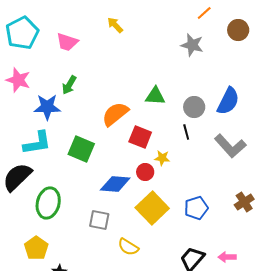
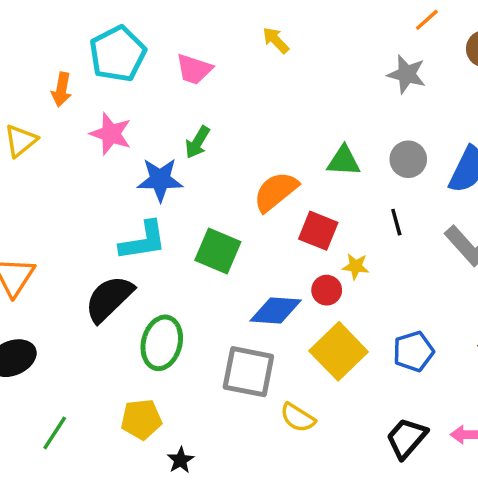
gray circle: (194, 107) -> (408, 159), moved
gray square: (99, 220) -> (248, 372), size x1.5
yellow pentagon: (36, 248) -> (141, 419), turned 30

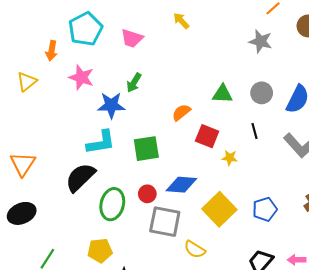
orange semicircle: (276, 192) -> (181, 112), size x0.7
green square: (218, 251) -> (146, 149), turned -32
red circle: (327, 290) -> (147, 194), moved

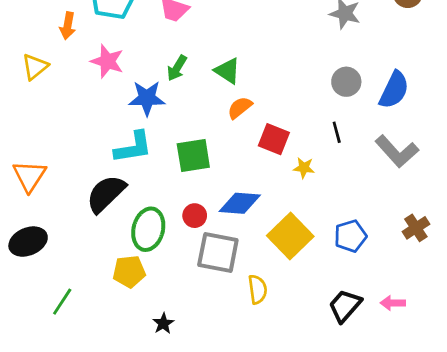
green triangle: (222, 94) -> (227, 71), moved, turned 30
yellow semicircle: (195, 249) -> (258, 289), turned -130
yellow pentagon: (100, 250) -> (129, 272), moved

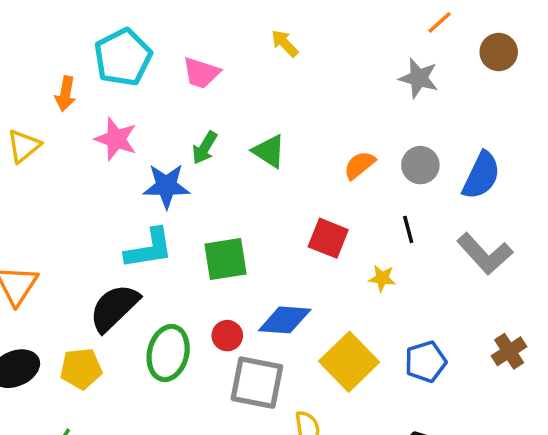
orange semicircle: (240, 108) -> (359, 165), moved
yellow star: (304, 168) -> (382, 278), moved
yellow pentagon: (129, 272) -> (81, 369), moved

